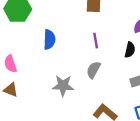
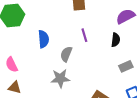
gray semicircle: (93, 70) -> (66, 54), moved

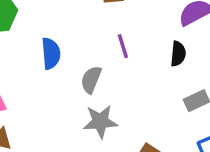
gray star: (60, 78) -> (100, 122), moved

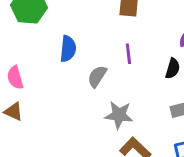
gray star: (100, 122) -> (119, 115), moved

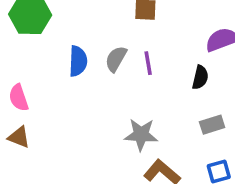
gray semicircle: (97, 76) -> (116, 59), moved

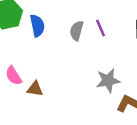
blue semicircle: (78, 61) -> (37, 26), moved
brown triangle: (19, 137) -> (35, 89), moved

